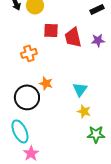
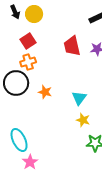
red square: (51, 30) -> (28, 41), moved, turned -35
black circle: (27, 97) -> (16, 83), moved

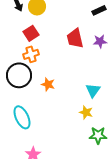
cyan triangle: (79, 98) -> (93, 90), moved
cyan ellipse: (19, 140) -> (22, 117), moved

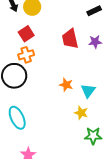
orange star: (48, 84) -> (66, 85), moved

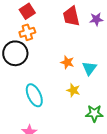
yellow star: (81, 113) -> (73, 90), moved
cyan ellipse: (17, 118) -> (34, 95), moved

